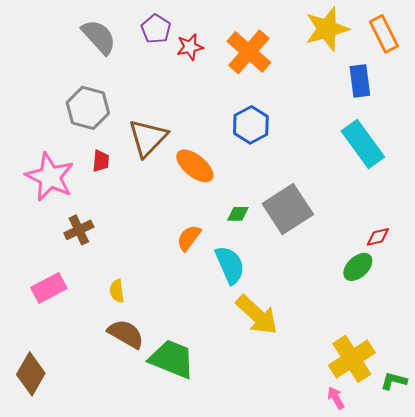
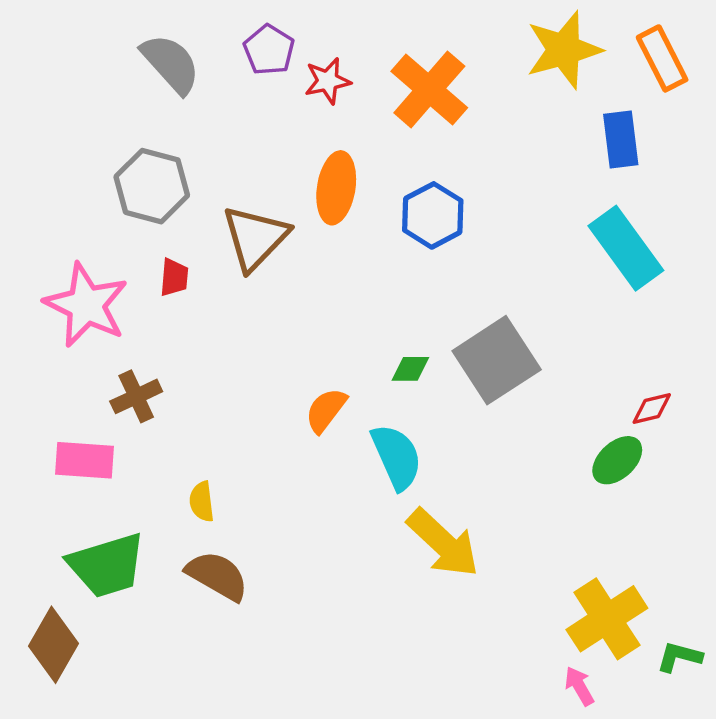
orange ellipse: (195, 166) -> (336, 188), moved, turned 60
pink rectangle: (49, 288) -> (84, 460), moved, turned 32
green trapezoid: (172, 359) -> (107, 565), moved, turned 141

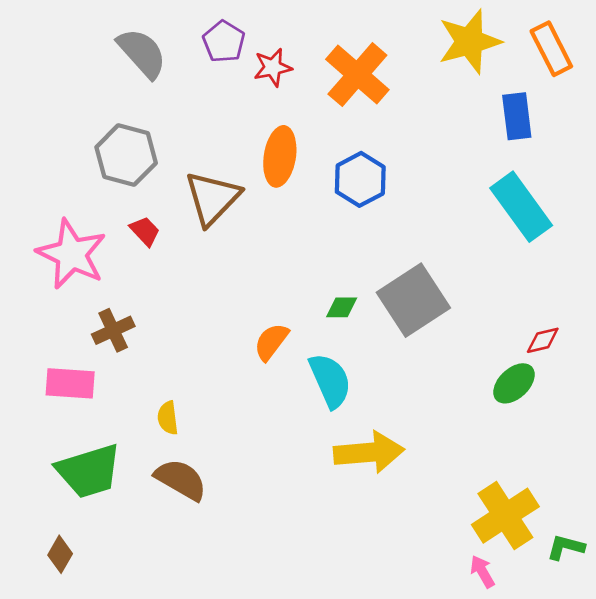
red trapezoid: (174, 277) -> (145, 231), turned -48
yellow arrow: (443, 543) -> (369, 452), turned -48
brown diamond: (53, 645) -> (60, 554), moved, size x0.6

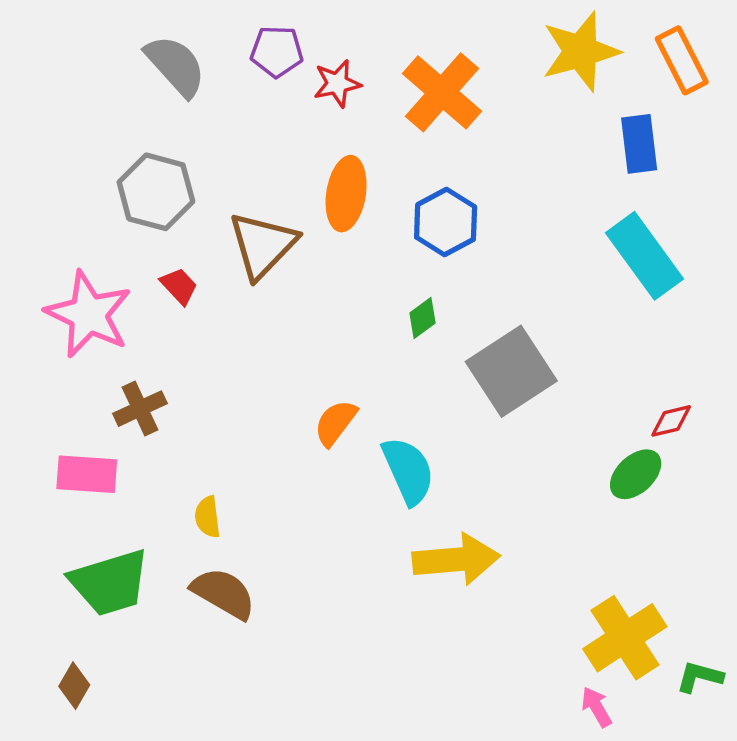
purple pentagon: (224, 42) -> (277, 51), turned -30
green diamond: (342, 307) -> (422, 318), moved, turned -36

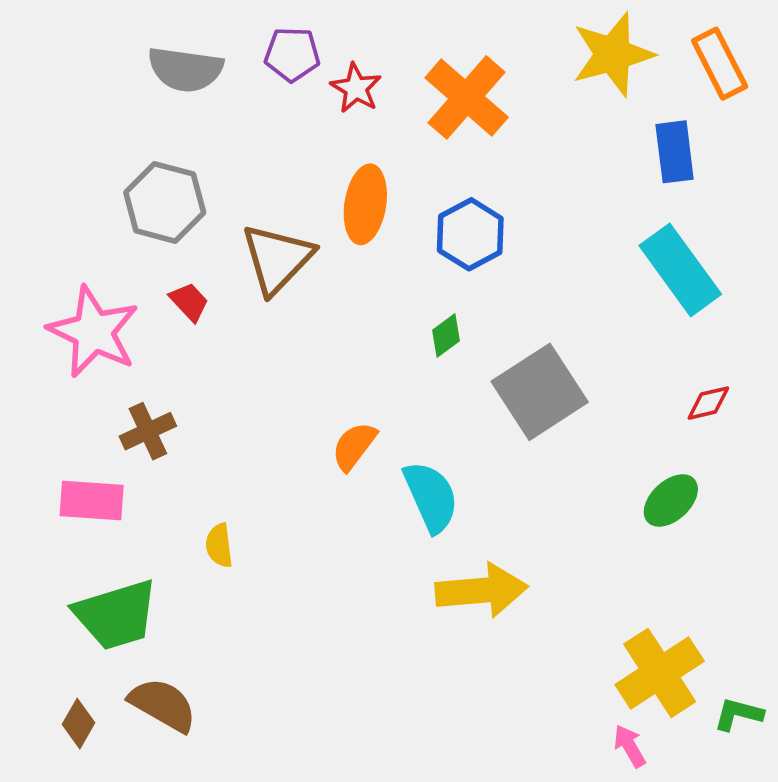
gray semicircle: (176, 66) -> (185, 69), turned 140
red star: (337, 83) -> (356, 88), turned -30
red diamond: (671, 421) -> (708, 403), moved
brown semicircle: (223, 593) -> (163, 705), moved

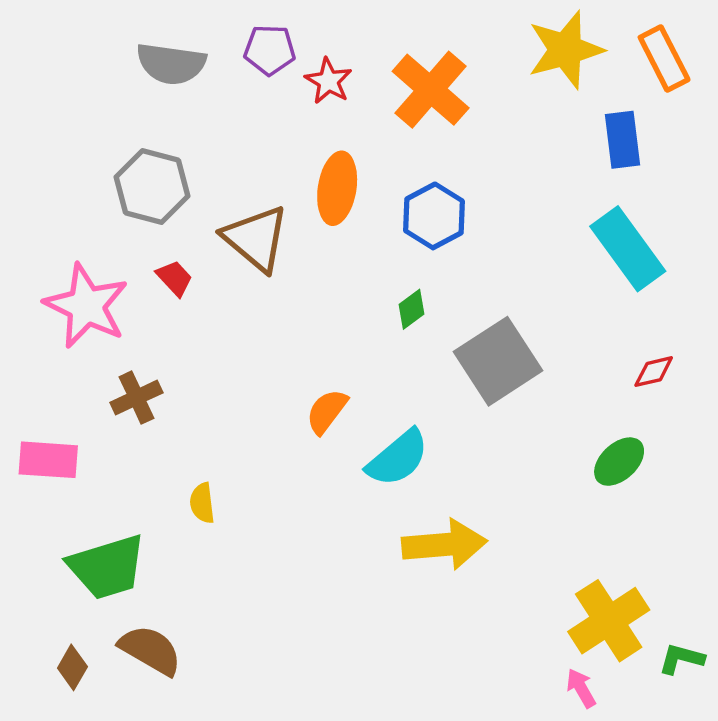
brown triangle: (277, 259) -> (256, 238), turned -34
cyan semicircle: (431, 497) -> (398, 458), turned 74
pink rectangle: (92, 500) -> (48, 460), moved

